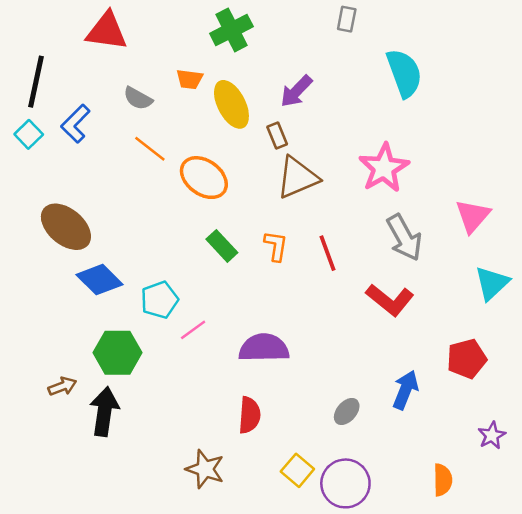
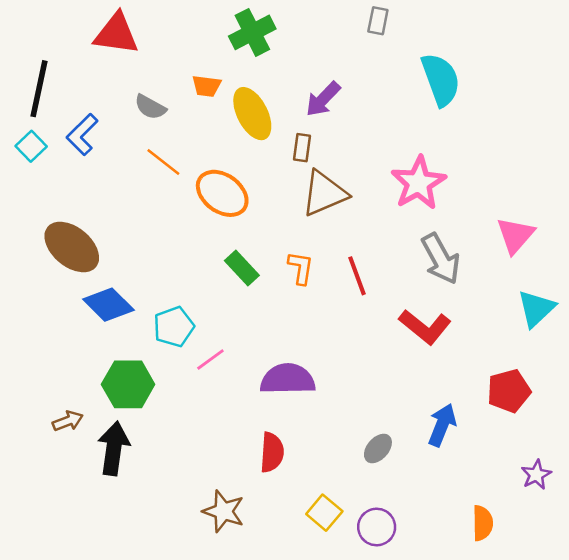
brown rectangle: (277, 136) -> (302, 148), turned 30
purple circle: (345, 483) -> (377, 527), size x0.7

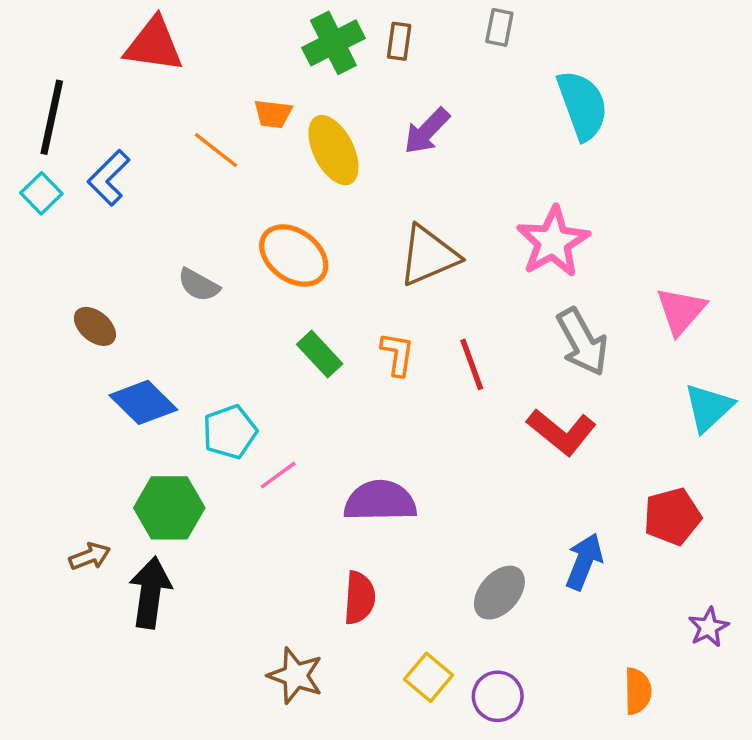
gray semicircle: (150, 107) -> (199, 285), moved
brown rectangle: (302, 148) -> (399, 41), moved
orange line: (163, 162) -> (216, 150), moved
brown ellipse: (72, 247) -> (95, 326), size x0.6
gray ellipse: (378, 448) -> (499, 593), size x1.4

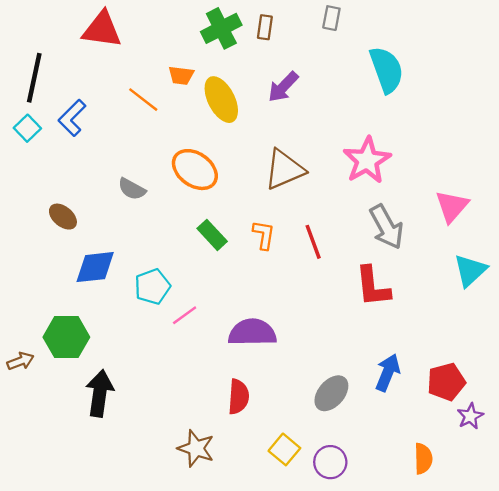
blue diamond: (143, 402) -> (95, 267), turned -51
red L-shape: (562, 432) -> (373, 287), turned 45
green hexagon: (169, 508) -> (66, 337), moved
red pentagon: (672, 517) -> (446, 382), moved
brown arrow: (90, 556) -> (20, 361), moved

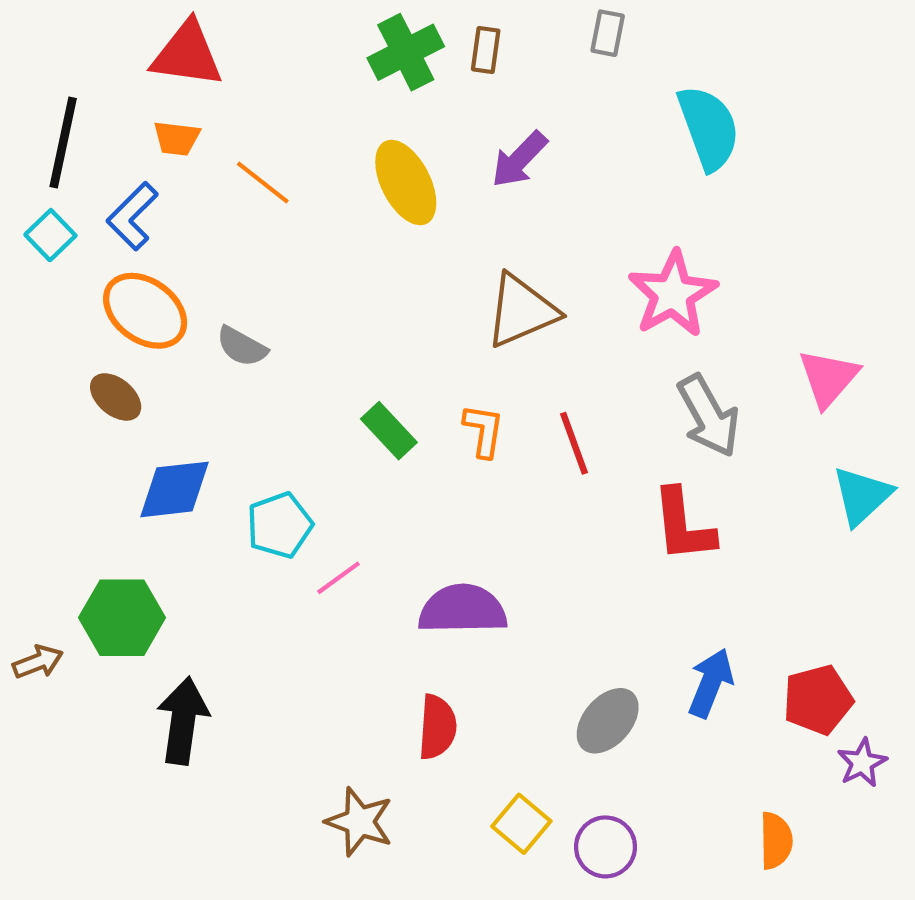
orange trapezoid: (181, 75) -> (177, 138), moved
orange ellipse: (195, 170) -> (145, 311), moved

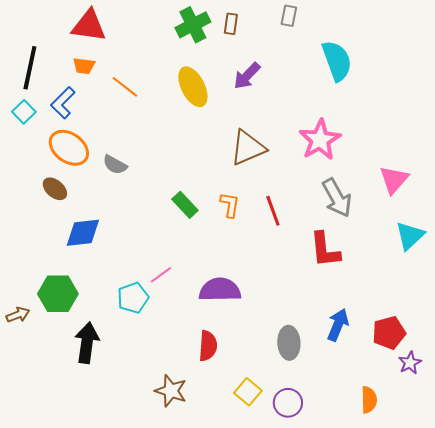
cyan pentagon: (280, 525) -> (133, 298), moved
gray ellipse: (608, 721) -> (289, 343), turned -44

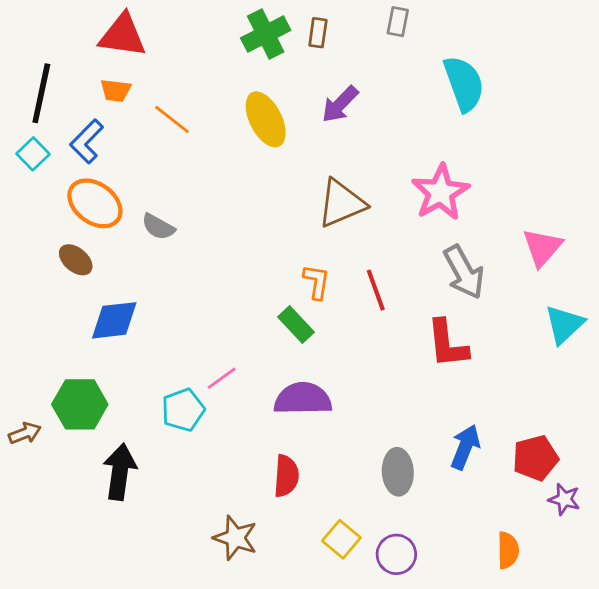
green rectangle: (185, 205) -> (296, 324), moved
purple star: (410, 363) -> (564, 499), turned -30

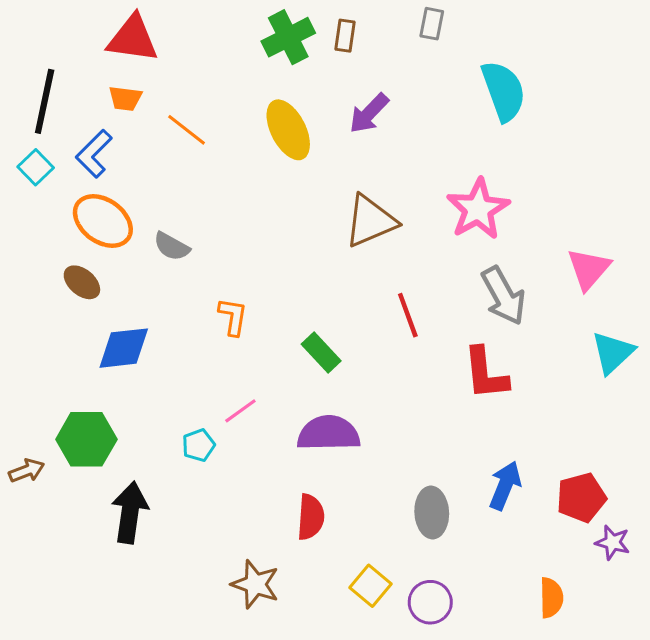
orange L-shape: (317, 282) -> (233, 317), moved
cyan pentagon: (183, 410) -> (199, 445), size x0.7

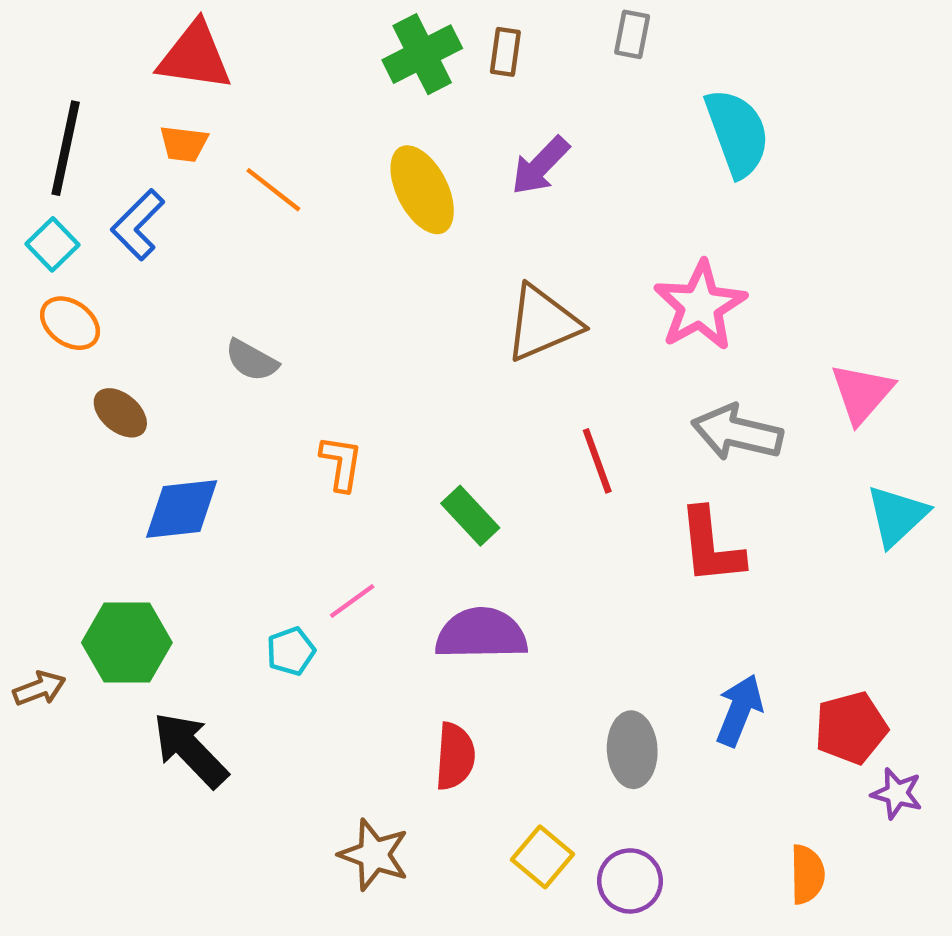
orange ellipse: (103, 221) -> (70, 323), moved, size x0.7
gray arrow: (503, 296) -> (737, 433), turned 132
black arrow: (130, 513) -> (190, 750), turned -52

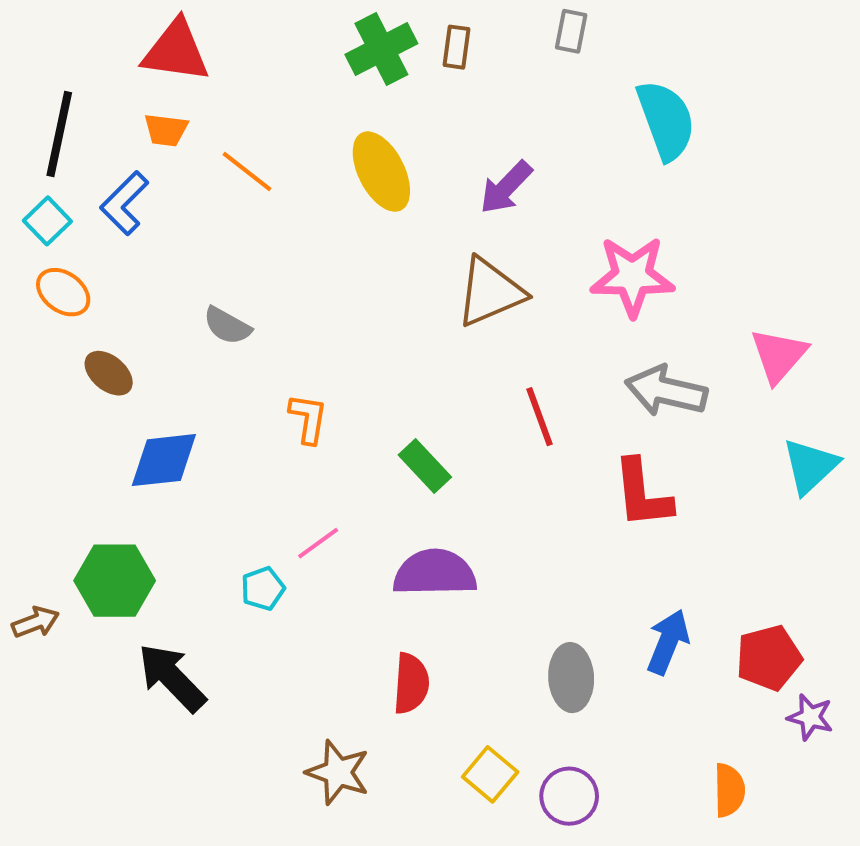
purple arrow: (540, 166) -> (506, 187), moved
pink star: (700, 306) -> (632, 276), turned 30

